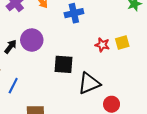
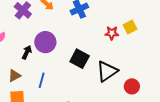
black square: (64, 64) -> (80, 59), turned 36
blue line: (13, 86) -> (42, 80), moved

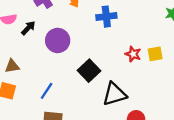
black arrow: (27, 52) -> (28, 28), moved
blue line: (42, 80) -> (47, 91), moved

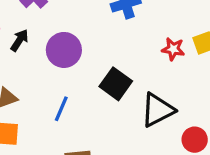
blue line: (47, 91) -> (61, 109), moved

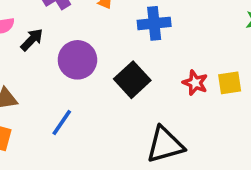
black square: (116, 84) -> (132, 80), moved

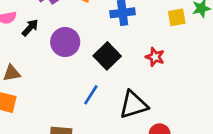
yellow square: (230, 83) -> (177, 17), moved
blue line: (62, 123) -> (91, 95), moved

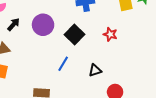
black arrow: (30, 28) -> (13, 25), moved
black triangle: (133, 105) -> (95, 70), size x0.6

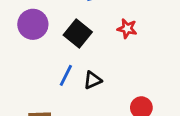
black triangle: (95, 70) -> (93, 80), moved

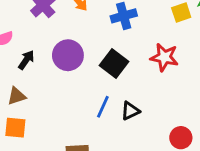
red star: (127, 29) -> (164, 57), size x1.4

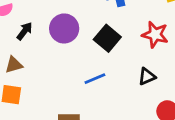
blue line: (103, 107) -> (95, 79), turned 40
black triangle: (130, 111) -> (147, 76), moved

